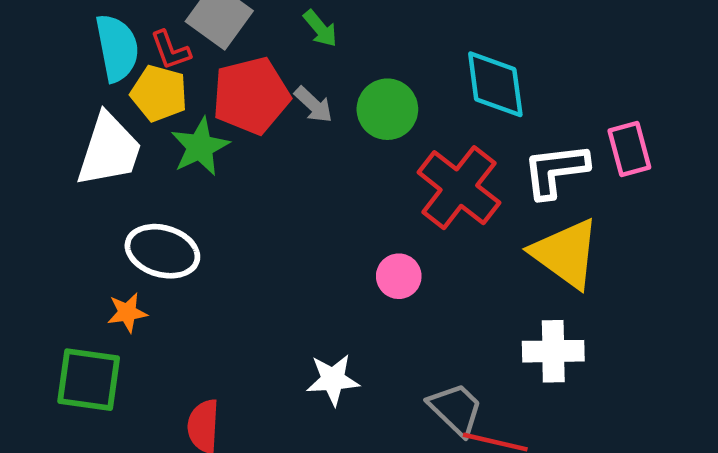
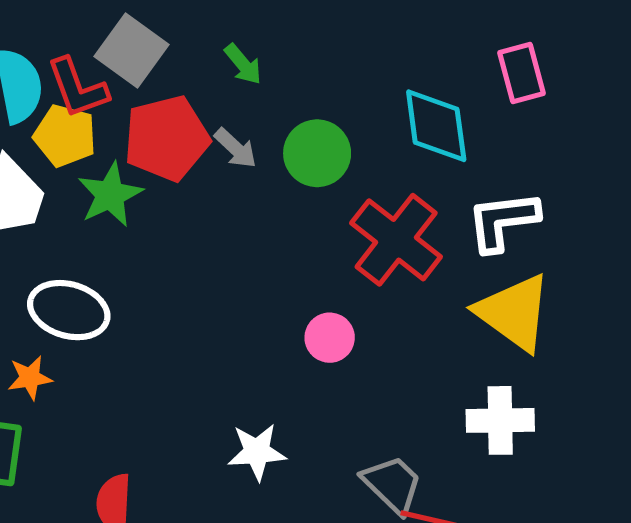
red L-shape: (170, 50) -> (78, 88), size x1.4
pink rectangle: (629, 149) -> (522, 73), moved

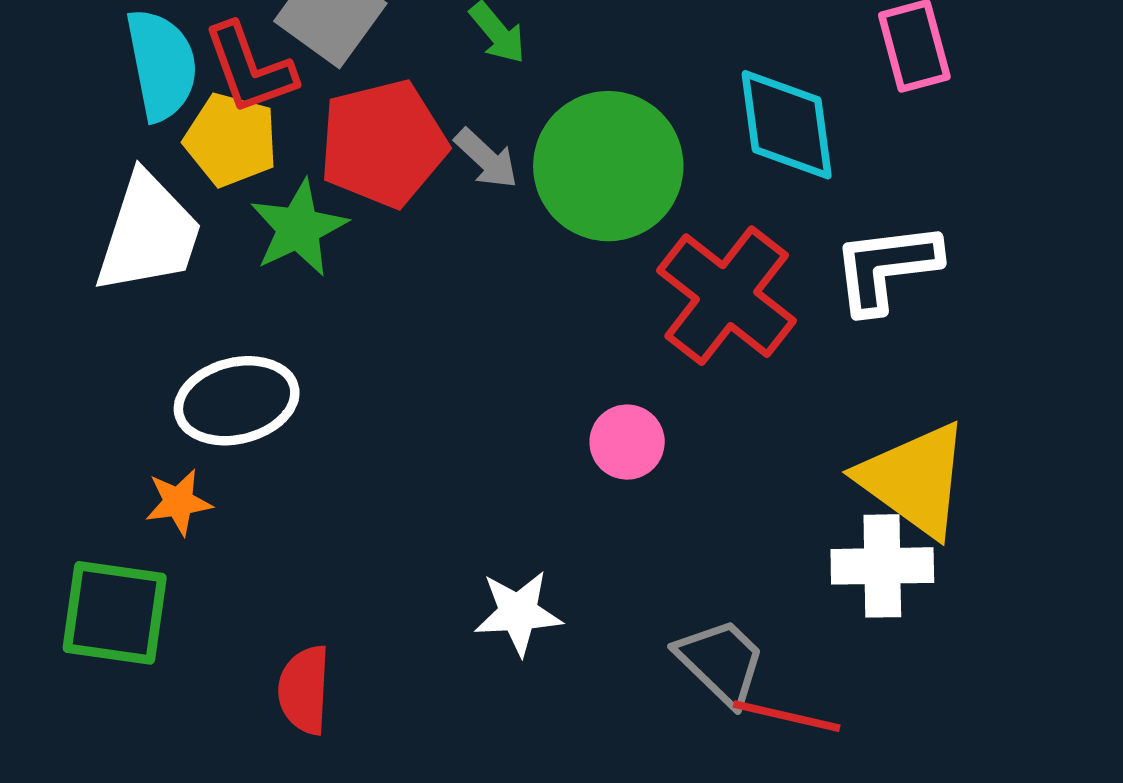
green circle: (317, 153) -> (608, 166), size x1.5
white ellipse: (69, 310) -> (237, 401), turned -30
yellow triangle: (514, 313) -> (914, 480), moved

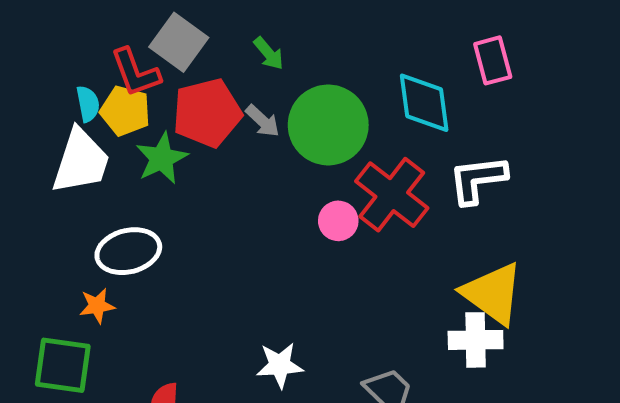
cyan semicircle: (162, 65) -> (88, 104), moved, size x0.6
pink circle: (627, 442) -> (338, 221), moved

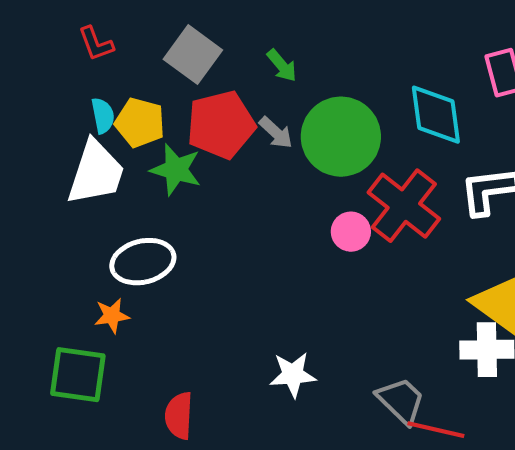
red L-shape: (135, 73) -> (96, 44), moved, size x0.7
green star: (162, 158) -> (176, 170), turned -30

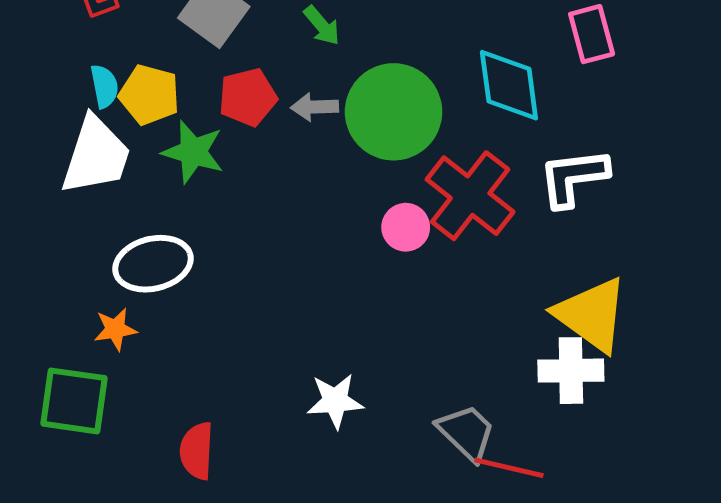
red pentagon: (221, 125) -> (248, 97), size x0.7
gray arrow: (276, 133) -> (315, 107), turned 135

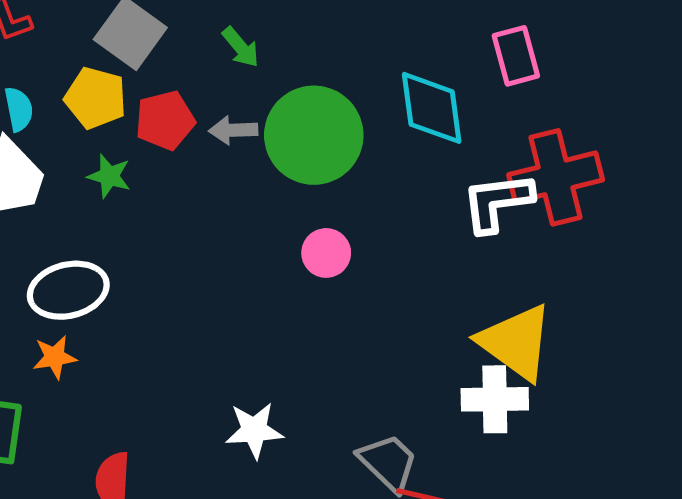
yellow pentagon: (149, 95) -> (96, 98), moved
green star: (193, 152) -> (109, 176), size x0.7
red cross: (470, 196) -> (556, 177), moved, turned 38
orange star: (115, 329) -> (55, 357), moved

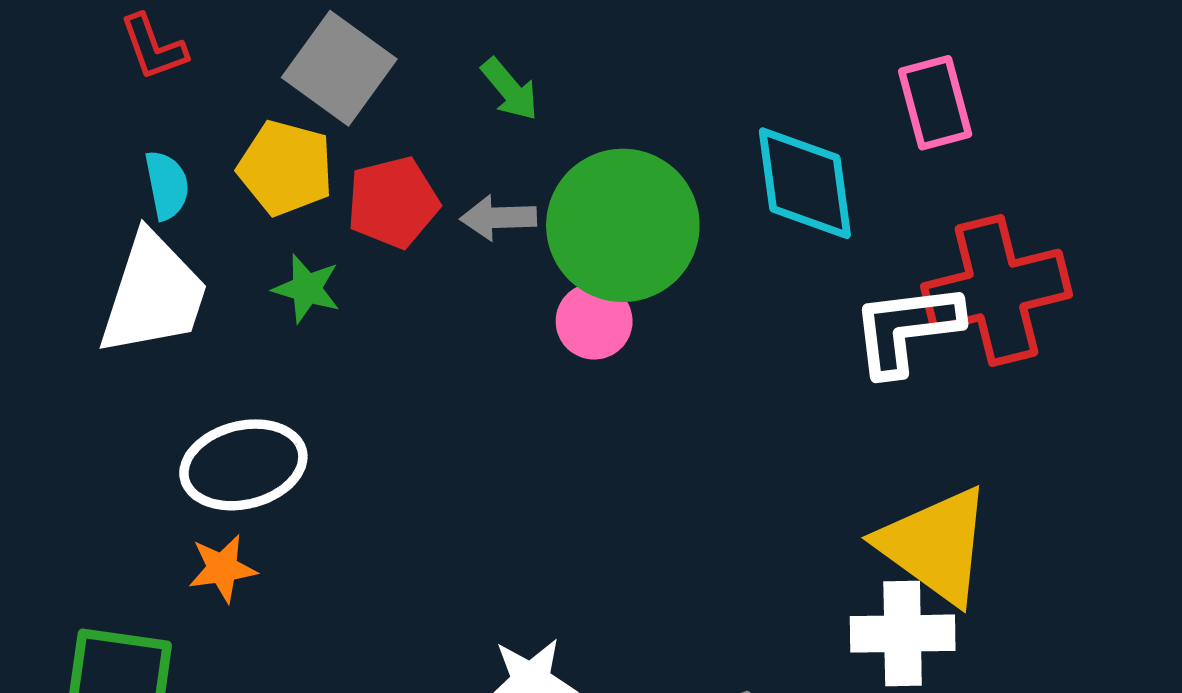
pink circle: (326, 253) -> (594, 321), moved

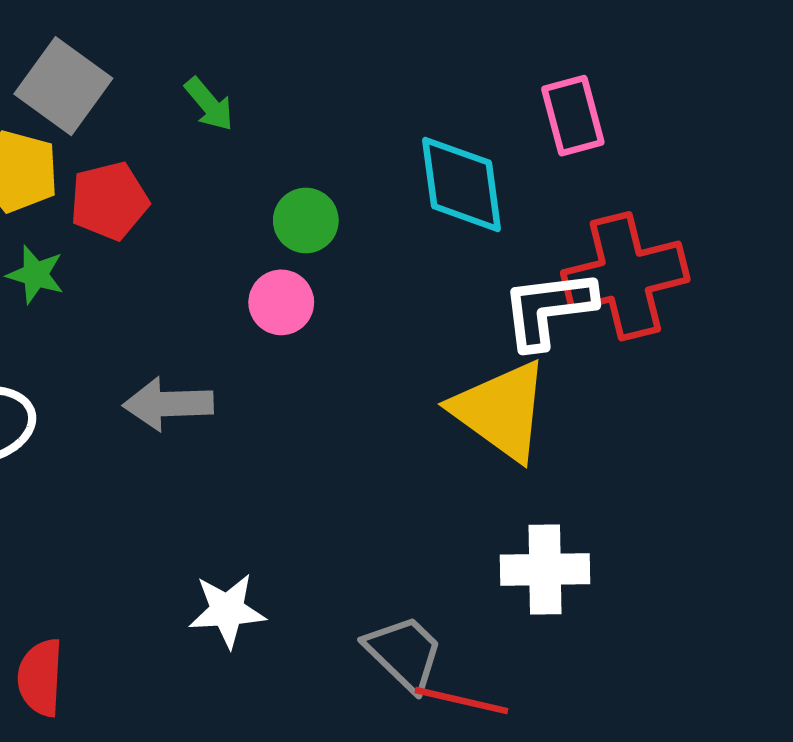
gray arrow: (498, 218) -> (168, 404), moved, size x1.4
green circle: (623, 225) -> (306, 220), size x0.5
yellow triangle: (935, 545) -> (501, 411), moved

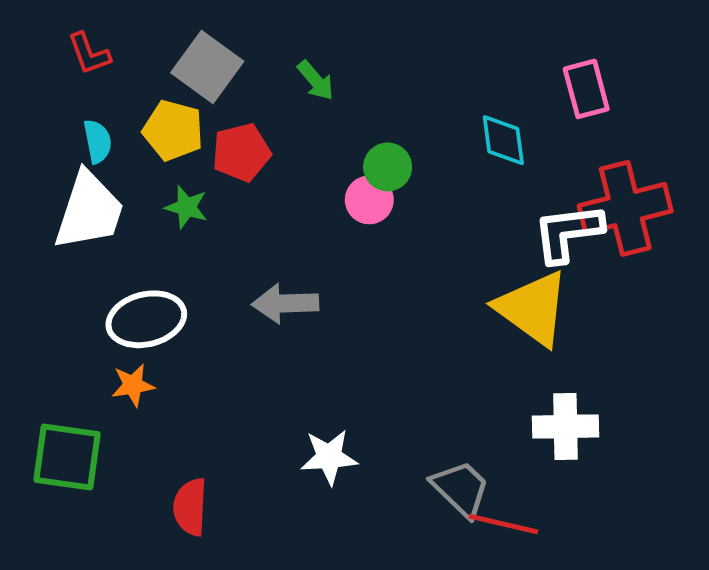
cyan diamond: (461, 184) -> (503, 140), size x0.7
pink circle: (281, 302) -> (369, 200), moved

